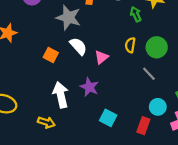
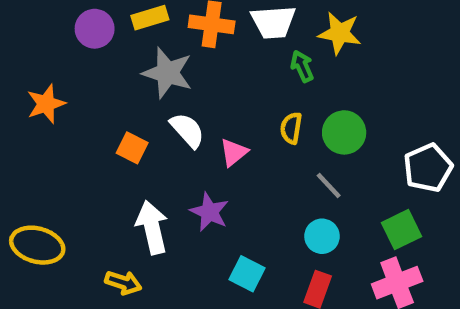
cyan circle: (158, 107) -> (322, 236), moved

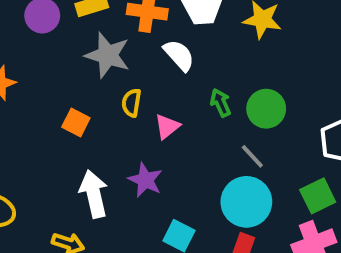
green arrow: (302, 66) -> (221, 103), moved
yellow semicircle: (291, 128) -> (131, 103), moved
white semicircle: (187, 130) -> (179, 55), moved
cyan circle: (322, 236) -> (246, 202), size x1.6

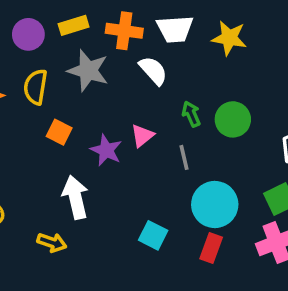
yellow semicircle: (131, 103) -> (36, 87), moved, size x1.4
gray line: (252, 156) -> (184, 157), moved, turned 30
purple star: (145, 180) -> (106, 150), moved

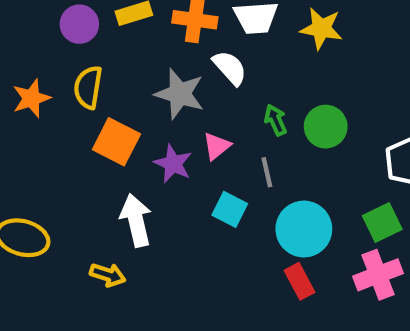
gray star: (88, 71) -> (180, 94), moved
orange square: (59, 132) -> (116, 142), size x1.5
cyan square: (153, 235) -> (230, 209), moved
red rectangle: (211, 248) -> (300, 281), turned -48

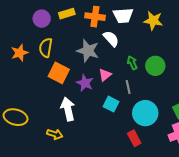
red rectangle: (300, 281) -> (134, 138), moved

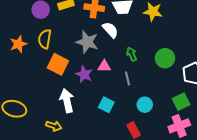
green circle: (155, 66) -> (165, 58), moved
pink triangle: (105, 75) -> (104, 66), turned 40
cyan square: (111, 104) -> (106, 105), moved
cyan circle: (145, 113) -> (145, 105), size x0.6

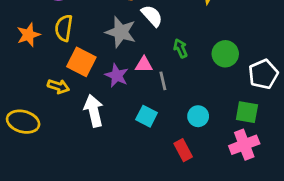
gray line: (128, 78) -> (163, 81), moved
green square: (181, 102) -> (247, 112), turned 36
yellow arrow: (54, 126) -> (58, 86), moved

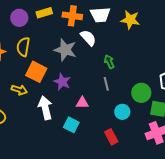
green circle: (225, 54) -> (141, 93), moved
pink triangle: (144, 65) -> (82, 103), moved
gray line: (163, 81) -> (106, 84), moved
cyan square: (147, 116) -> (71, 125), moved

